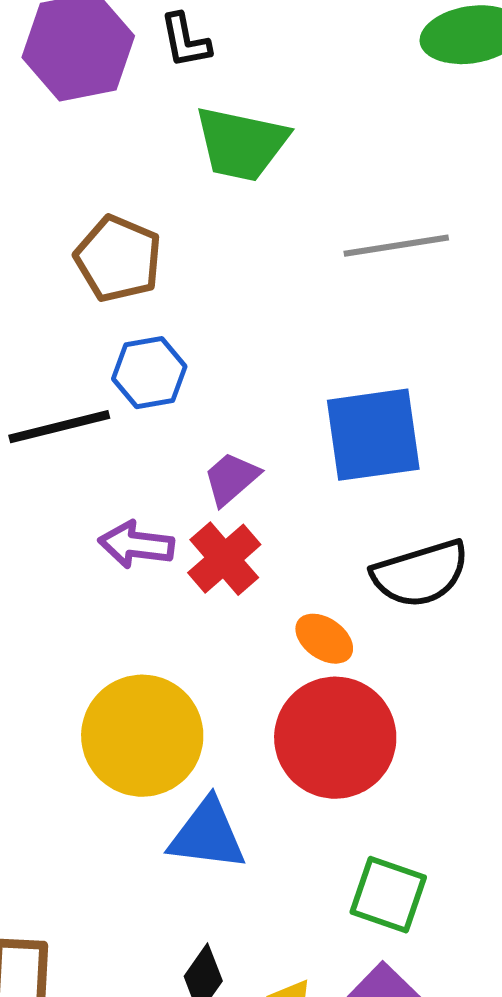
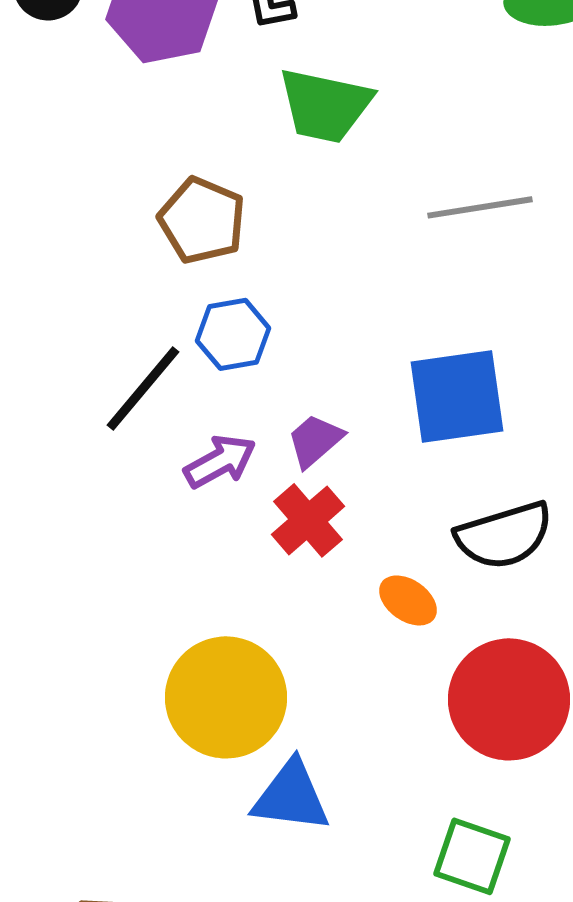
black line: (59, 427) -> (143, 388), turned -36
purple arrow: (136, 545) -> (220, 461), moved, turned 144
red circle: (335, 738) -> (509, 699), moved

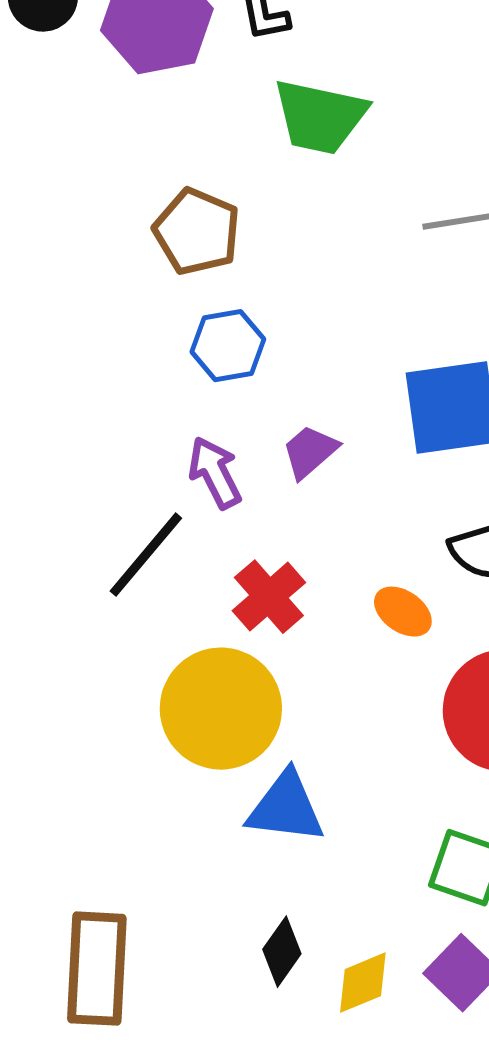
black line: (143, 388) -> (146, 555), moved
purple arrow: (220, 461) -> (215, 473), turned -88
red cross: (308, 520) -> (269, 597), moved

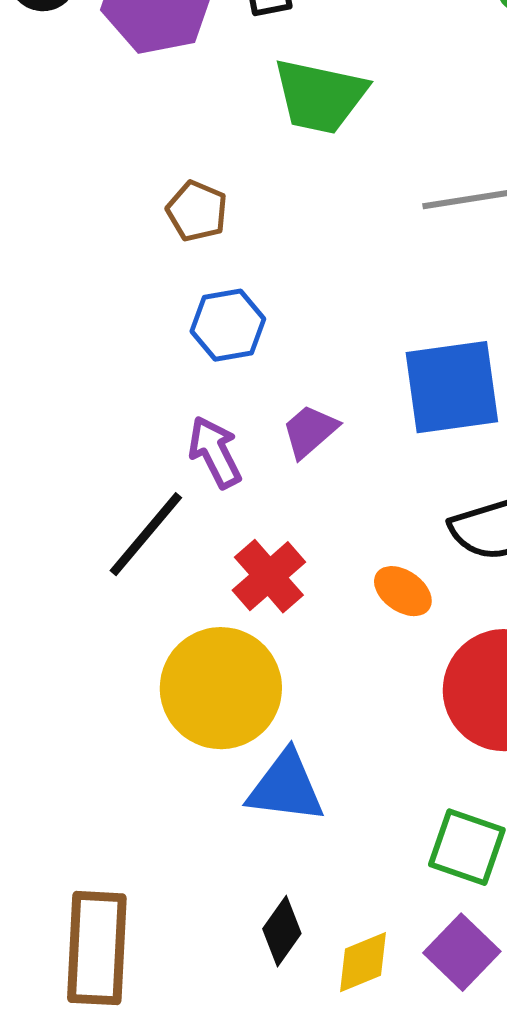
brown pentagon: (197, 232) -> (197, 211), size x0.7

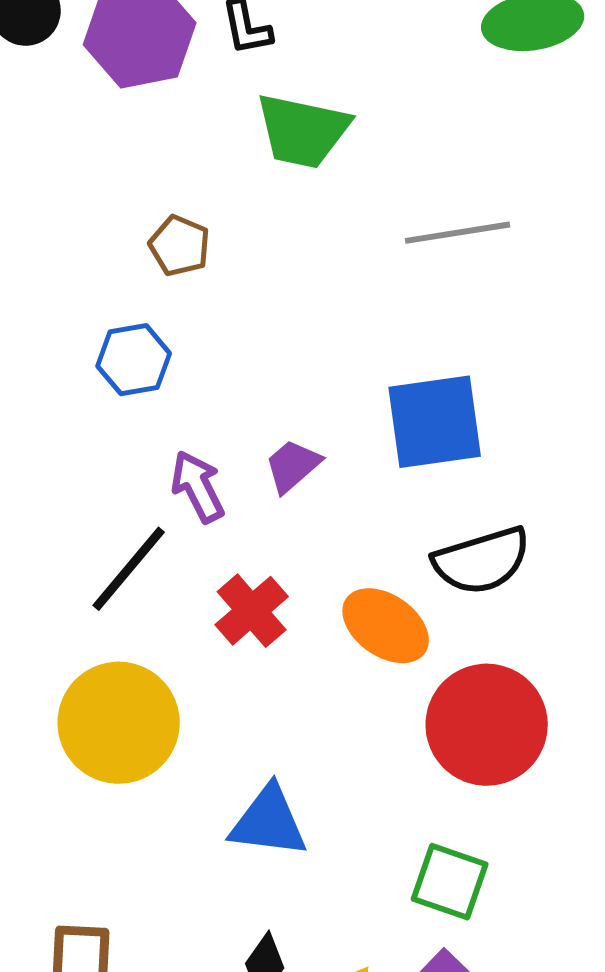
blue hexagon: (228, 325) -> (134, 360), moved
orange ellipse: (403, 591) -> (386, 626), size x1.5
yellow circle: (221, 688) -> (119, 723), moved

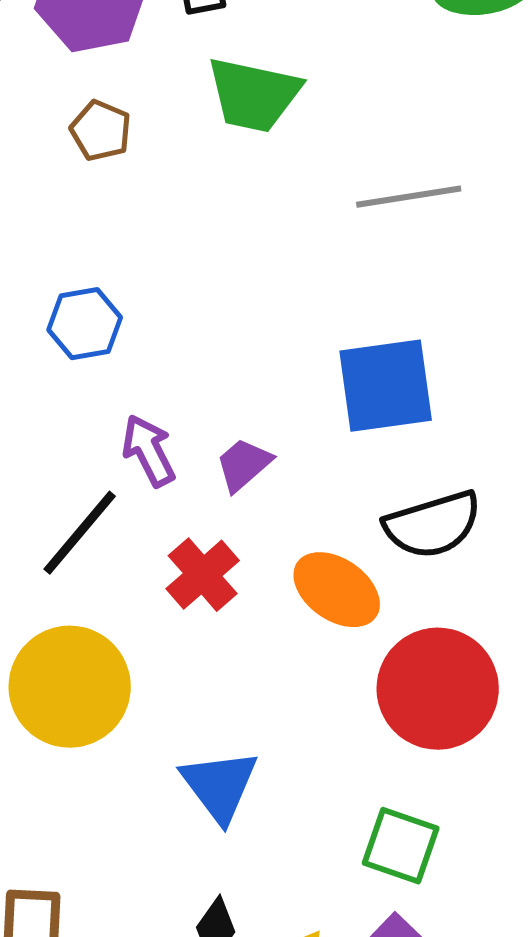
brown pentagon: (180, 246) -> (101, 131), moved
purple trapezoid: (293, 466) -> (244, 465), moved
blue triangle: (269, 822) -> (220, 786), turned 46

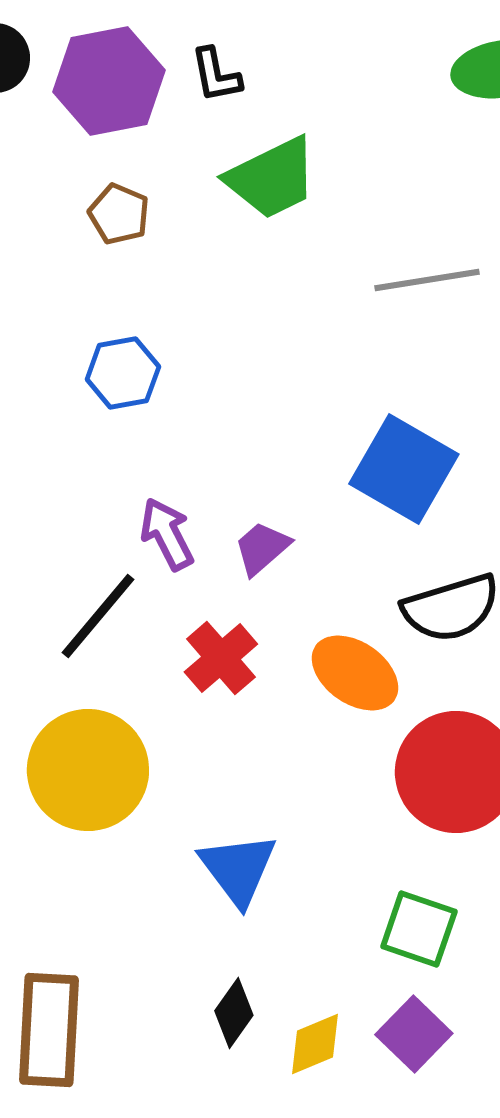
green trapezoid: (254, 95) -> (272, 178), turned -38
blue hexagon: (85, 324) -> (123, 373), moved
blue square: (386, 386) -> (404, 469), turned 38

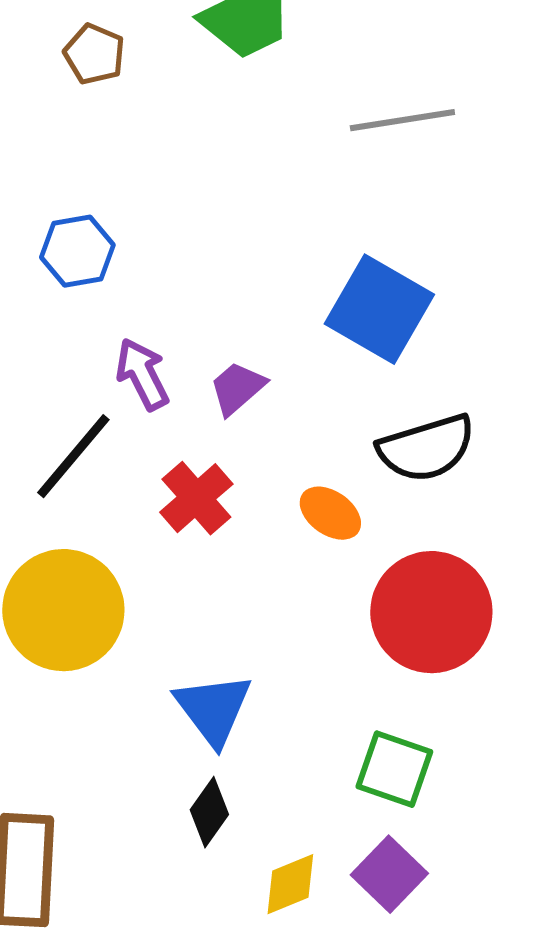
blue hexagon: (123, 373) -> (77, 251), moved
orange ellipse: (355, 673) -> (330, 513), size x0.7
black diamond: (234, 1013) -> (209, 812), moved

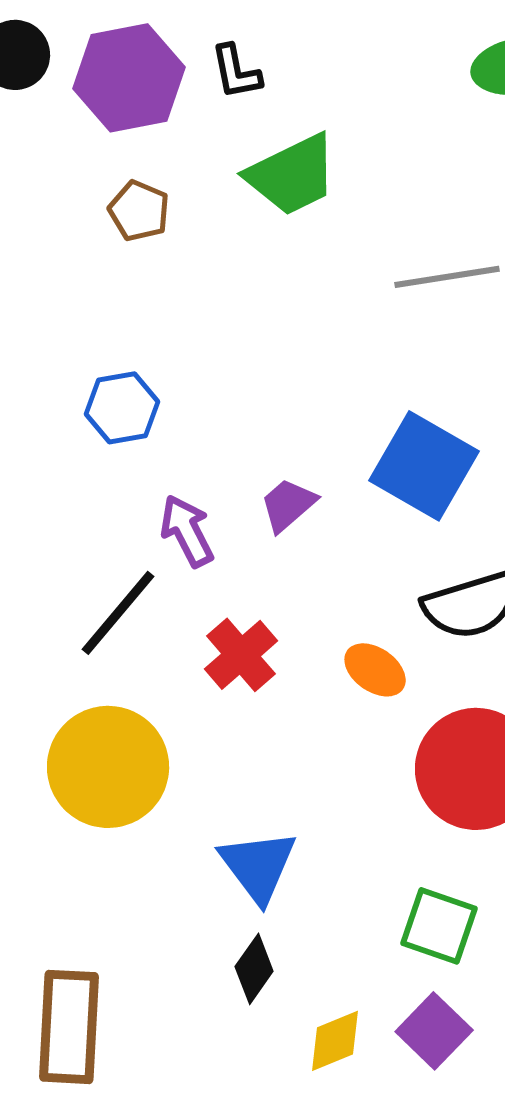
purple trapezoid: (237, 388) -> (288, 505), moved

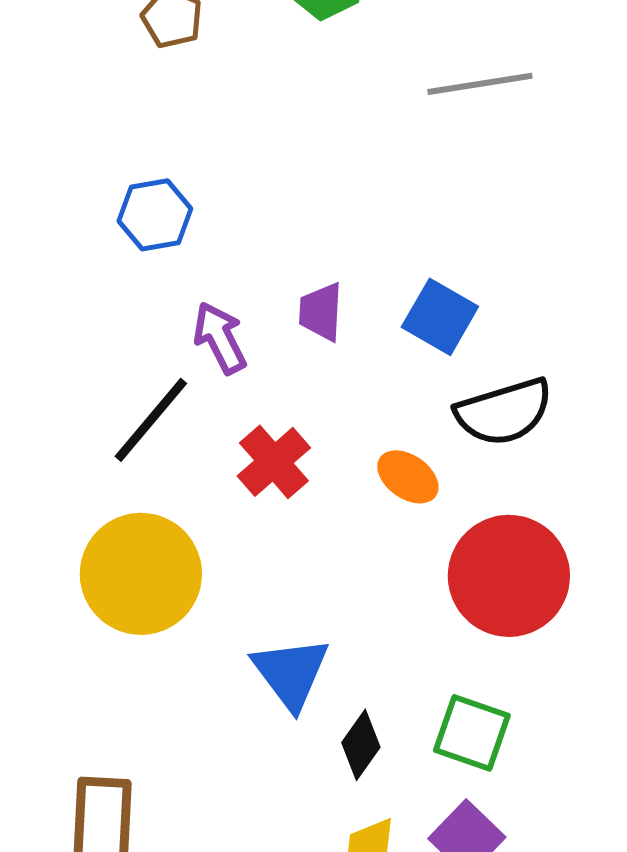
blue square: (424, 466) -> (440, 317), moved, size x0.7
purple trapezoid: (288, 505) -> (321, 312), turned -46
black diamond: (254, 969) -> (361, 745), moved

